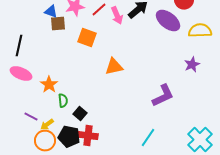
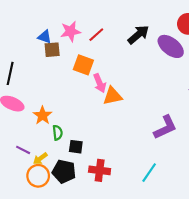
pink arrow: (117, 16) -> (100, 83), moved
black square: (80, 114) -> (76, 147), turned -32
red cross: (88, 136) -> (100, 170), moved

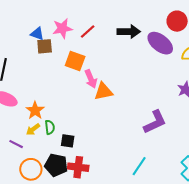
black arrow: (138, 35) -> (129, 32), turned 40
yellow arrow: (40, 159) -> (33, 129), moved
red cross: (100, 170) -> (78, 167), moved

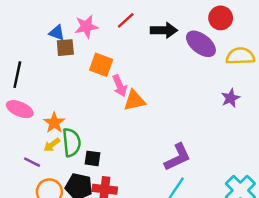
red line: (88, 32) -> (126, 20), moved
purple L-shape: (155, 122) -> (177, 157), moved
green semicircle: (50, 127) -> (72, 142), size x1.6

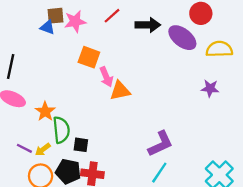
brown square: (65, 48) -> (56, 16), moved
purple star: (230, 98) -> (210, 88), turned 30
yellow arrow: (52, 145) -> (43, 149), moved

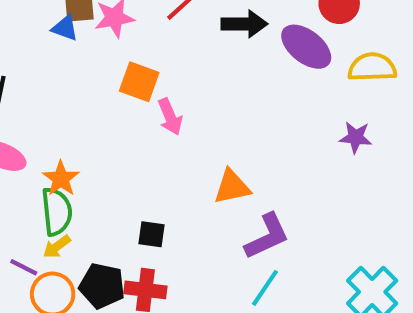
orange triangle: (120, 91) -> (232, 187), moved
green semicircle: (61, 130) -> (57, 212), moved
black square: (81, 145) -> (152, 234), moved
purple line: (24, 148) -> (24, 267), moved

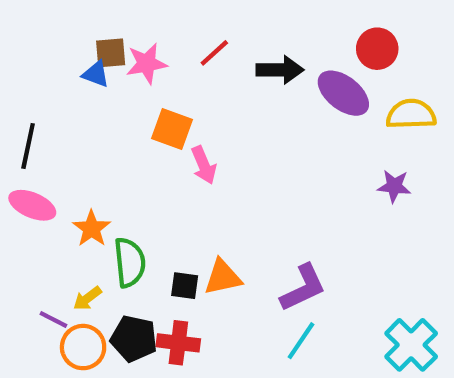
orange triangle: (232, 187) -> (223, 277), moved
green semicircle: (57, 212) -> (130, 262), moved

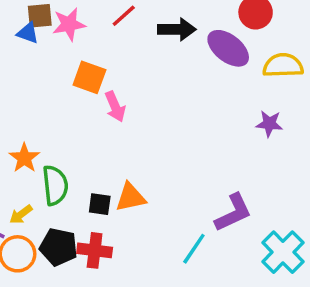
purple L-shape: (303, 288) -> (233, 213), moved

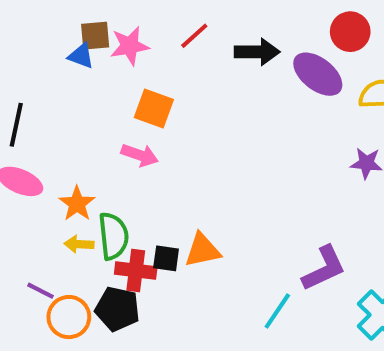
pink arrow: (115, 107) -> (140, 155), moved, turned -48
yellow arrow: (21, 214) -> (79, 244), moved, turned 40
red cross: (95, 250) -> (136, 270), moved

